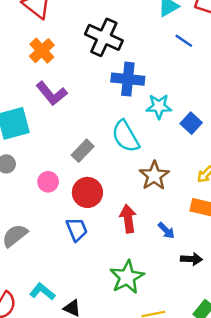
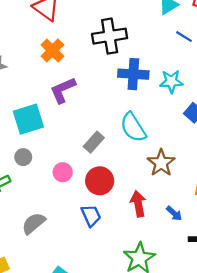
black cross: (104, 37) -> (110, 36), turned -32
purple L-shape: (52, 94) -> (63, 90), turned 108
cyan star: (159, 106) -> (171, 81), moved

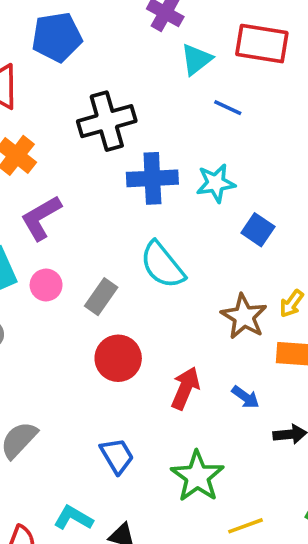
brown star: (161, 163) -> (244, 317), moved
pink circle: (63, 172) -> (46, 285), moved
red arrow: (138, 204) -> (185, 388), turned 40
blue trapezoid: (91, 216) -> (117, 456), moved

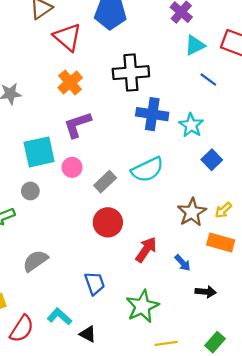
cyan star: (216, 183) -> (191, 125), turned 30
cyan semicircle: (162, 265) -> (147, 170), turned -88

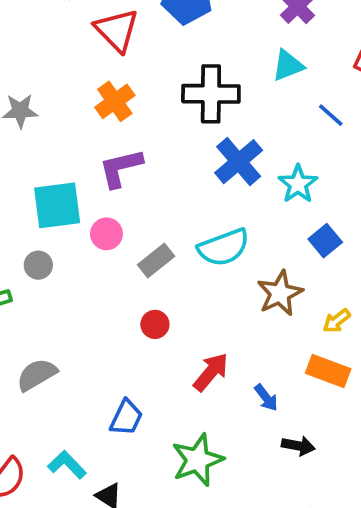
cyan triangle: (195, 45) -> (288, 66), moved
blue cross: (152, 114) -> (239, 162), turned 36
brown star: (192, 212) -> (280, 293), moved
red circle: (108, 222) -> (155, 324), size x0.6
blue trapezoid: (95, 283) -> (126, 418), turned 40

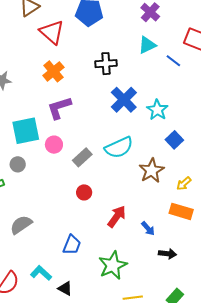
black cross: (211, 94) -> (106, 64), size x0.7
blue line: (331, 115) -> (173, 61), moved

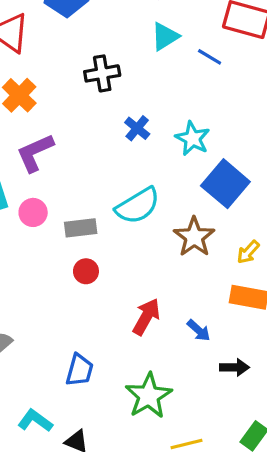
blue cross: (124, 100) -> (137, 128), size x0.6
blue square: (174, 140) -> (225, 184), size x1.6
gray rectangle: (82, 157) -> (81, 228), turned 42
red circle: (84, 192) -> (86, 271), moved

